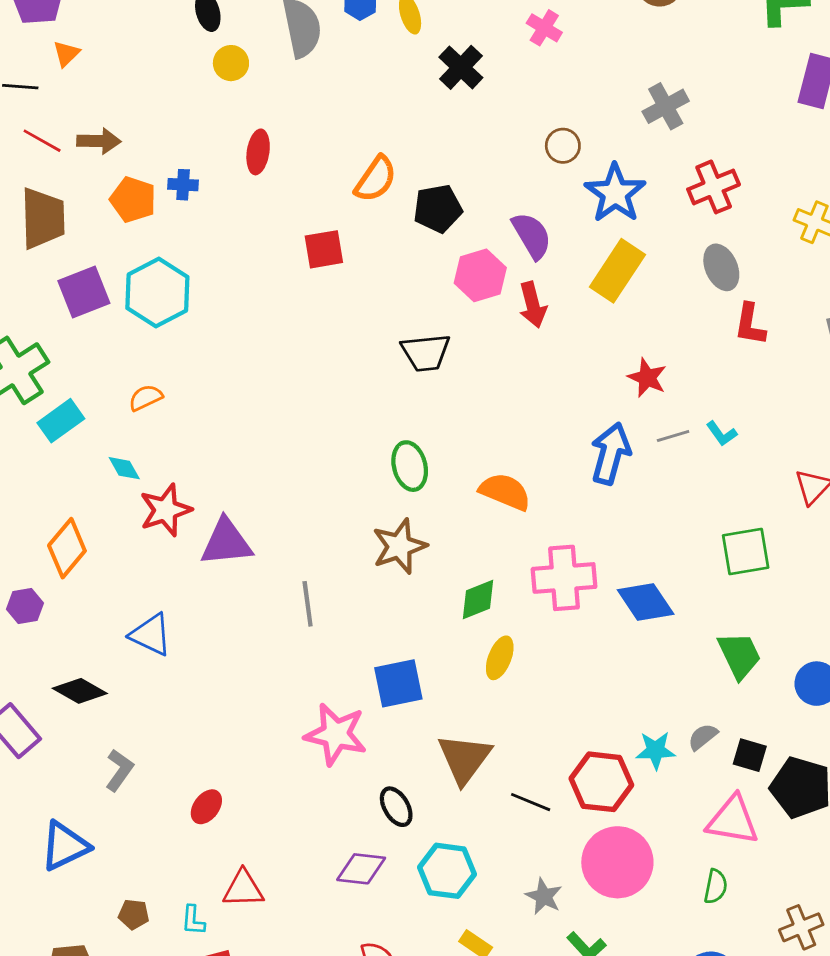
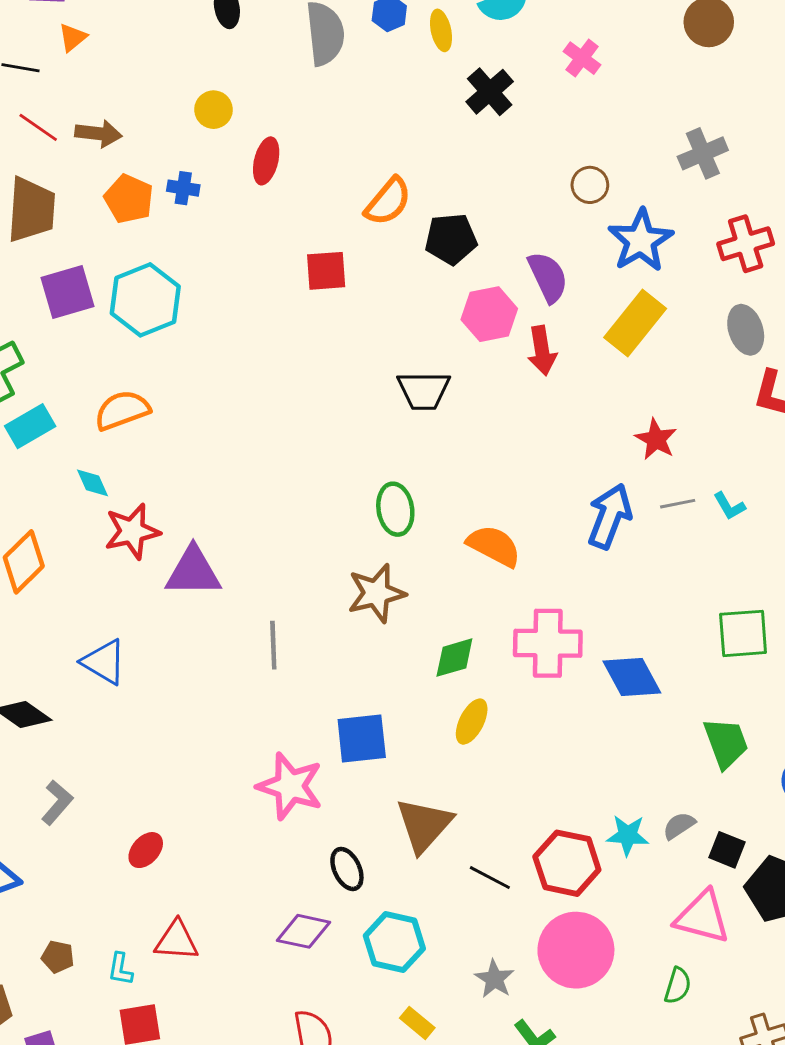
yellow circle: (231, 63) -> (214, 110), moved
orange semicircle: (146, 398) -> (122, 410), size x1.5

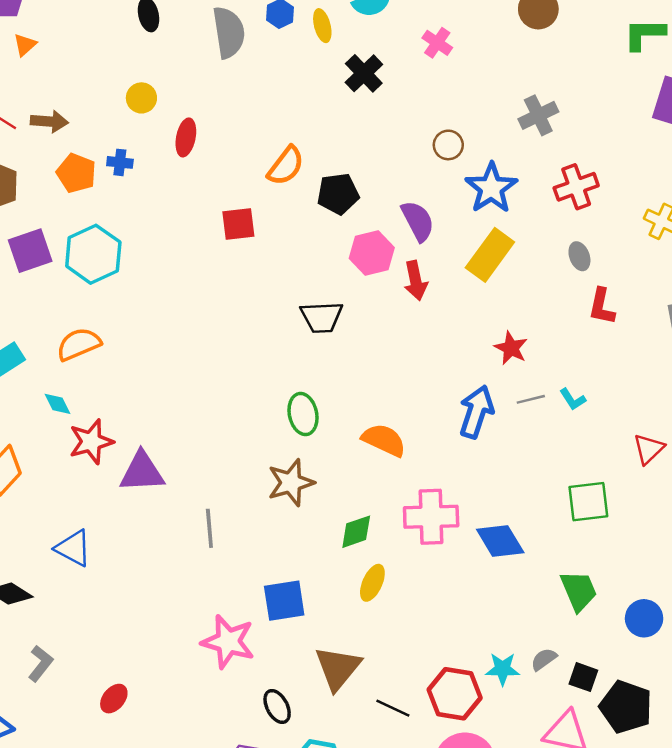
gray ellipse: (746, 330) -> (579, 256), size x0.7

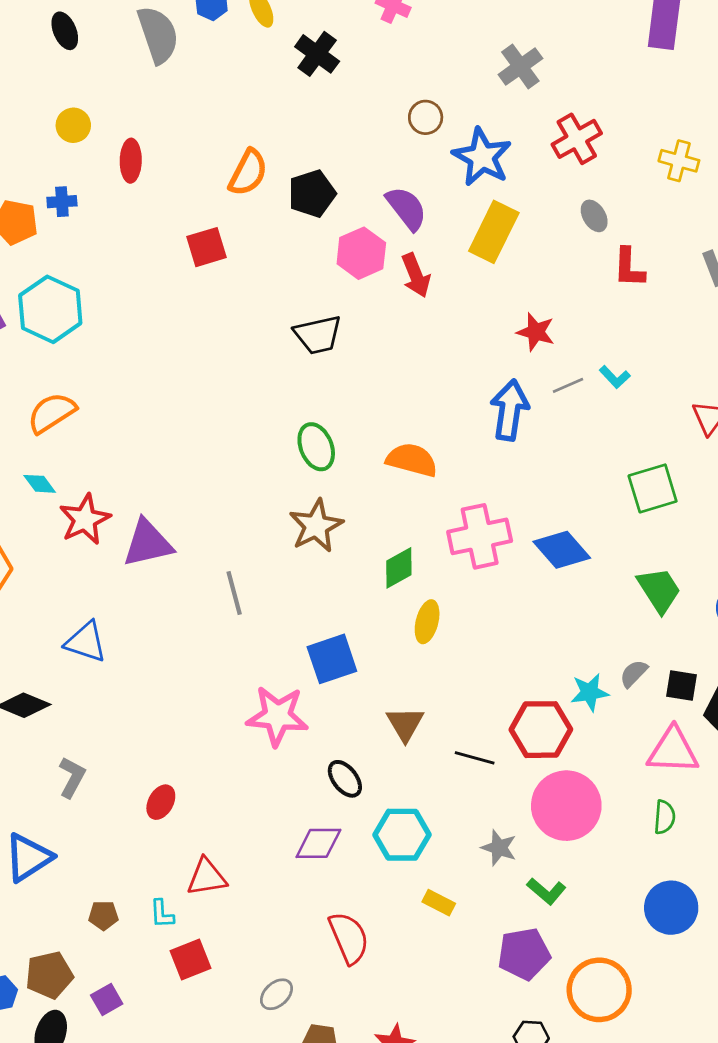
brown triangle: (338, 668) -> (405, 724), size x0.7

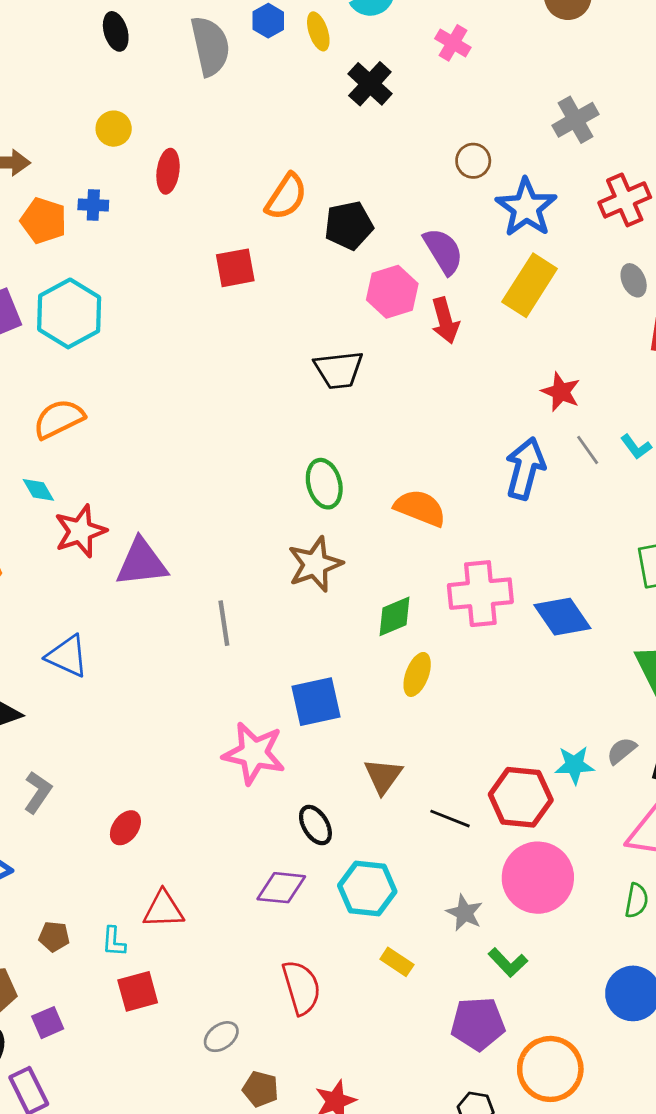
gray line: (568, 385) -> (588, 450), turned 72

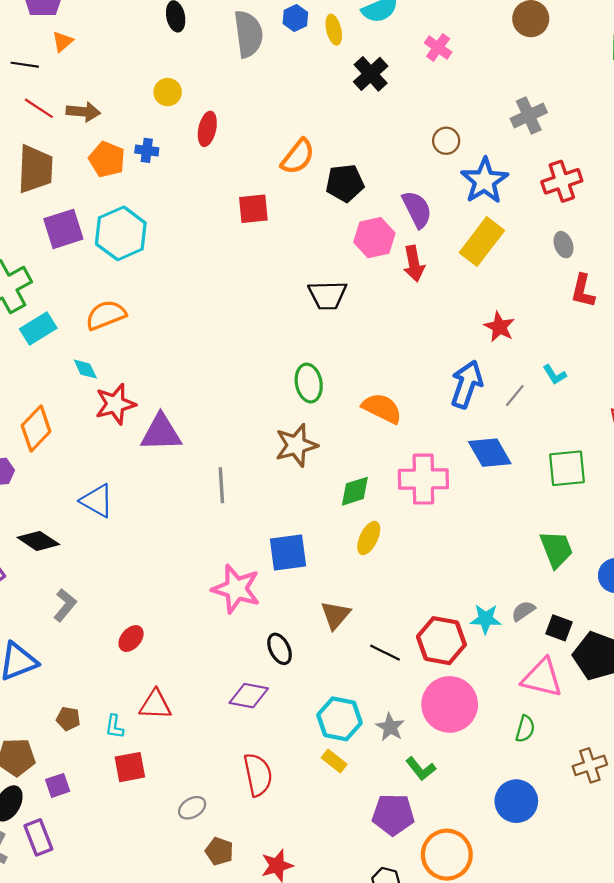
gray line: (588, 450) -> (515, 396), moved, turned 70
blue diamond: (562, 617) -> (490, 453), moved
cyan hexagon: (367, 889) -> (340, 719), moved

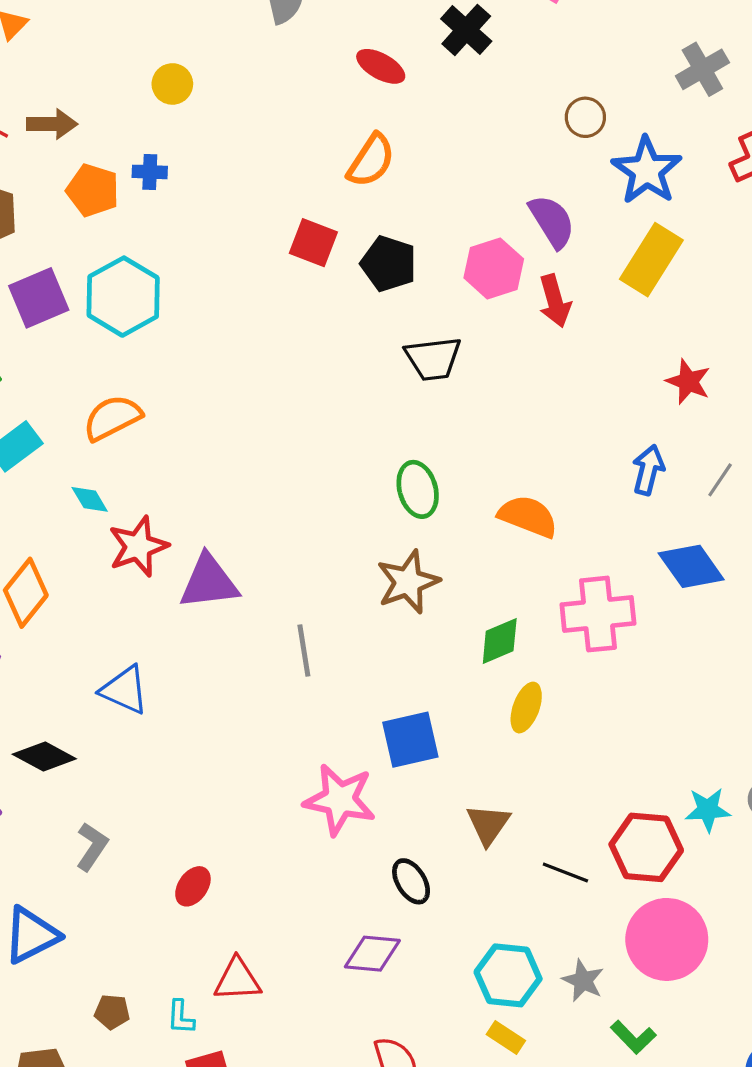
red ellipse: (207, 129) -> (381, 66), moved, turned -68
black pentagon: (345, 183) -> (389, 264), moved, turned 30
red square: (253, 209) -> (313, 243), turned 32
blue arrow: (467, 384) -> (648, 470), size x0.7

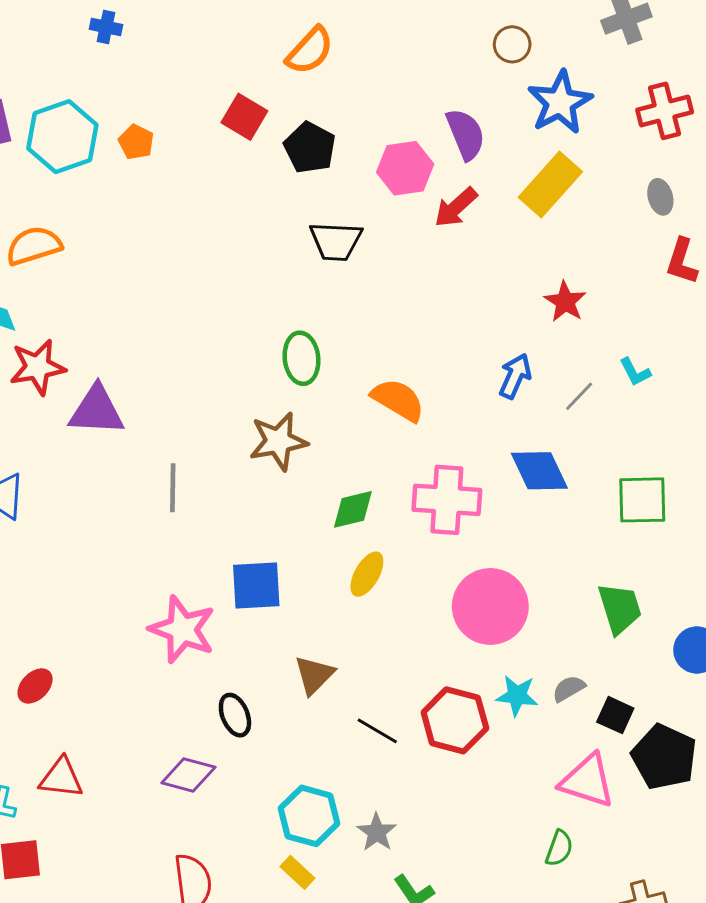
orange pentagon: (93, 190) -> (136, 142), moved, size x0.7
red arrow: (555, 301) -> (456, 207), turned 54
pink circle: (667, 939) -> (490, 606), moved

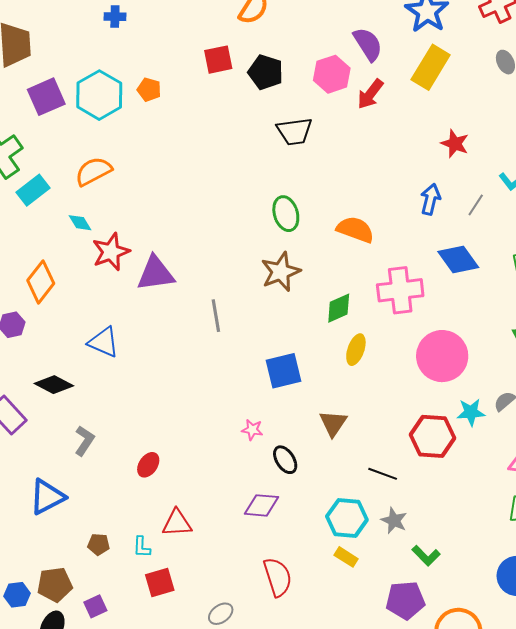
red square: (244, 117) -> (218, 60), turned -32
pink star: (182, 629) -> (252, 430), moved, size x0.5
black line: (377, 731) -> (383, 474), moved

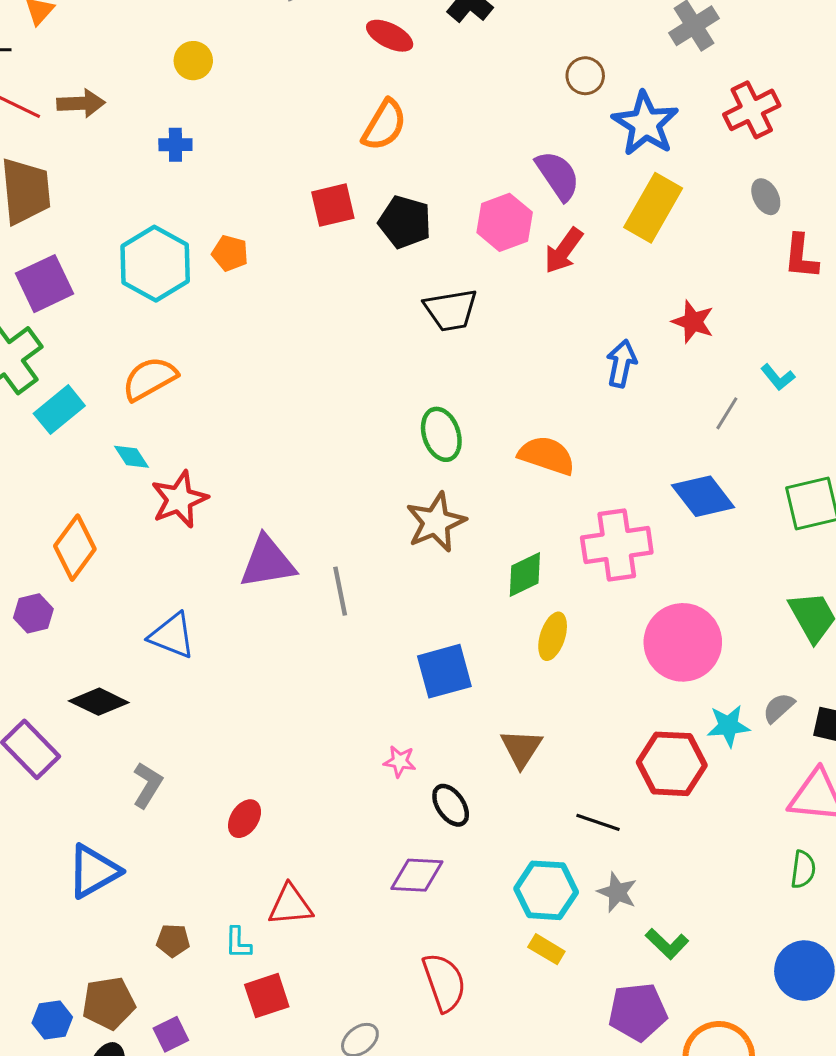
purple square: (46, 97) -> (45, 284), moved
blue arrow: (430, 199) -> (621, 364), moved
purple triangle: (156, 274) -> (267, 562), moved

